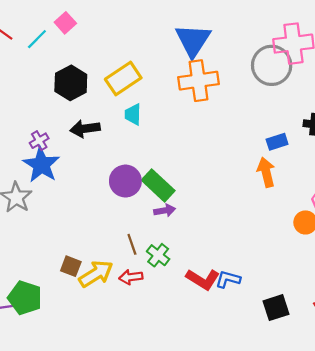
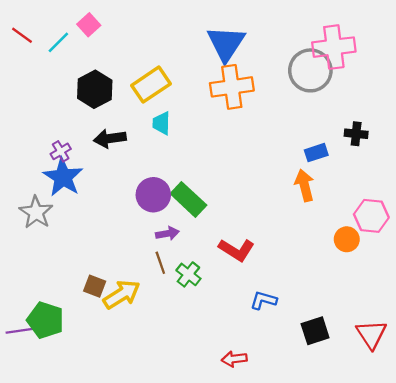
purple arrow: (165, 210) -> (167, 233), moved
red arrow: (131, 277) -> (234, 359), moved
red L-shape: (203, 279) -> (237, 250), moved

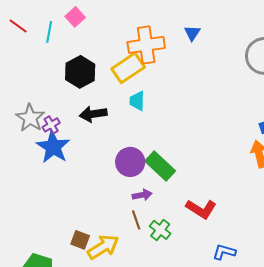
cyan line: (58, 42) -> (49, 32), turned -35
blue triangle: (226, 44) -> (192, 33), size x0.5
orange cross: (232, 87) -> (146, 45), moved
gray star: (36, 212) -> (30, 118), moved

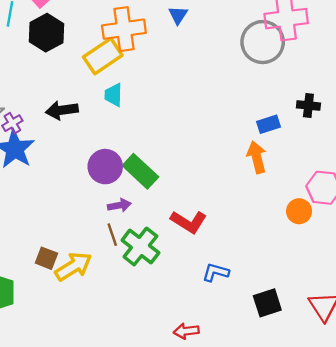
black hexagon: (80, 72) -> (46, 33), moved
green cross: (160, 230) -> (140, 246), size x1.5

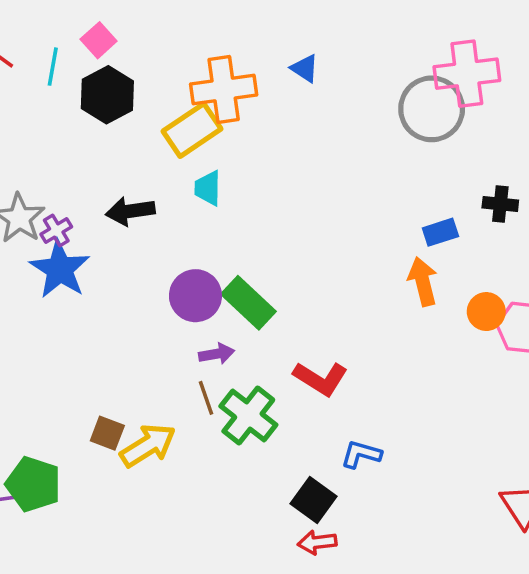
blue triangle: (178, 15) -> (305, 68), turned -30
orange circle: (299, 211) -> (486, 312), moved
black square: (267, 303) -> (314, 500), moved, turned -36

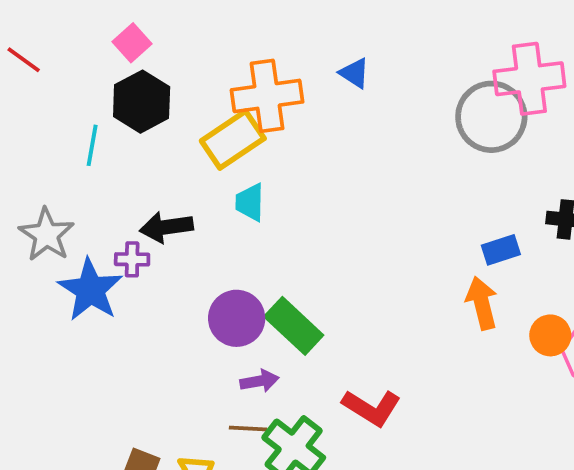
cyan line: (53, 67) -> (92, 145), moved
purple cross: (56, 230) -> (132, 259), moved, turned 32
brown line: (206, 398) -> (248, 429), turned -68

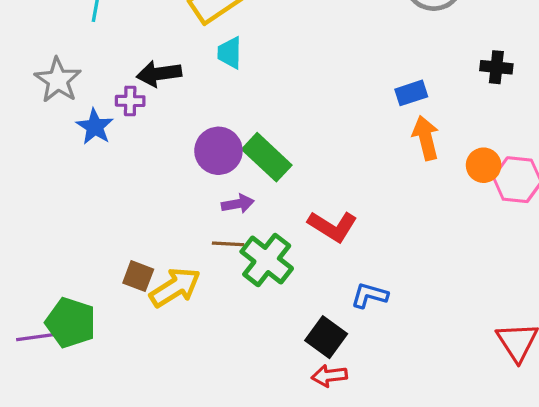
blue rectangle: (501, 250) -> (411, 93), moved
blue star: (90, 290) -> (95, 127), size x0.7

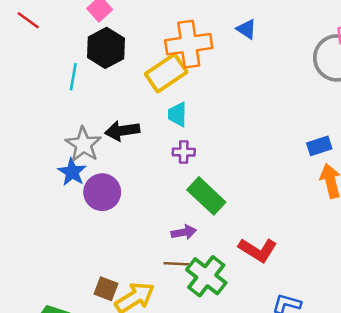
gray star: (58, 80) -> (83, 145), moved
purple cross: (130, 101) -> (184, 152), moved
purple circle: (218, 151) -> (102, 192), moved

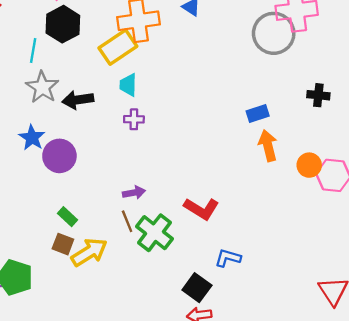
gray star: (83, 145) -> (42, 87), moved
green rectangle: (206, 196) -> (67, 217), moved, size x0.6
brown line: (176, 264) -> (127, 221), turned 65

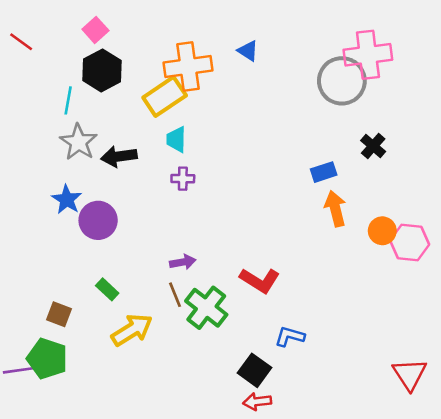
black cross: (318, 95) -> (373, 146), moved, turned 35
brown square: (63, 244) -> (59, 314), moved

